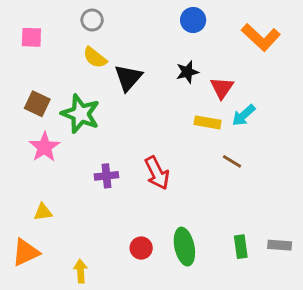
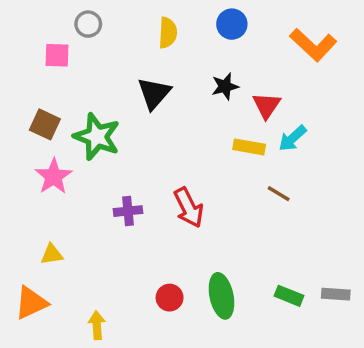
gray circle: (92, 20) -> (88, 24), moved
pink square: (31, 37) -> (57, 55), moved
yellow semicircle: (95, 58) -> (168, 33), moved, turned -125
green rectangle: (241, 247) -> (289, 296), turned -60

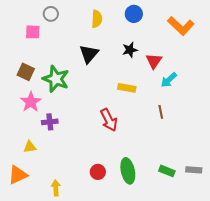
yellow rectangle: (249, 147) -> (127, 88), moved
brown line: (279, 194) -> (161, 112), turned 48
purple cross: (128, 211) -> (50, 122), moved

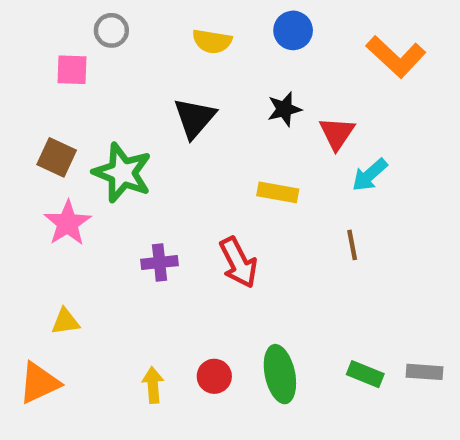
yellow semicircle: (97, 19) -> (212, 41), turned 96
purple cross: (50, 122) -> (160, 262), moved
yellow arrow: (56, 188) -> (153, 385), moved

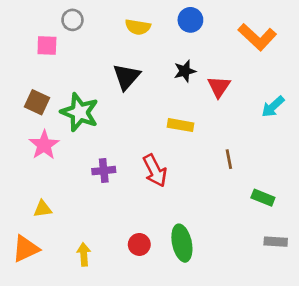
cyan arrow: (370, 175) -> (273, 107), moved
green rectangle: (365, 374) -> (263, 198), moved
yellow arrow: (153, 385) -> (84, 254), moved

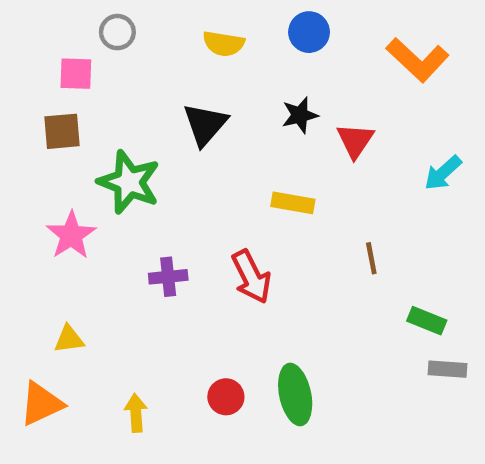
brown square: (37, 102) -> (62, 131), moved, turned -30
gray rectangle: (276, 242) -> (448, 369), moved

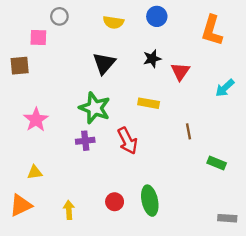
orange L-shape: (418, 60) -> (212, 30), turned 64
brown square: (62, 131) -> (20, 66), moved
green star: (129, 182) -> (95, 108), moved
gray rectangle: (448, 369) -> (227, 218), moved

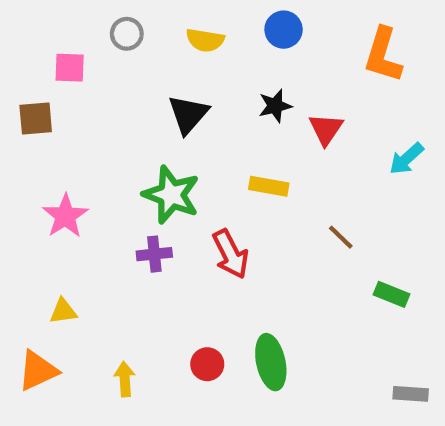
gray circle: (59, 16) -> (127, 34), moved
brown line: (188, 131) -> (341, 237), turned -35

